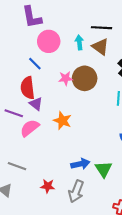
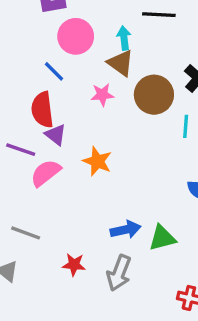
brown triangle: (100, 47) -> (121, 63), moved
brown circle: (85, 78) -> (154, 95), moved
green triangle: (104, 169) -> (162, 238), turned 48

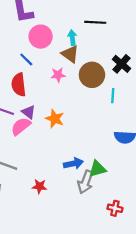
purple triangle: (56, 135) -> (29, 112), moved
gray arrow: (119, 273) -> (85, 182), moved

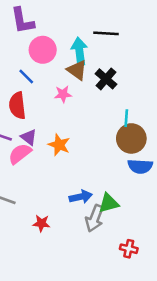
cyan arrow: (72, 38) -> (79, 51), size x1.5
black cross: (121, 64) -> (106, 79), moved
brown circle: (92, 75) -> (131, 138), moved

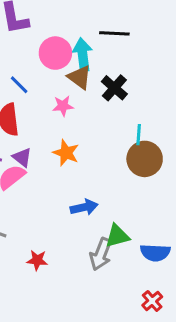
pink circle: (43, 50) -> (55, 53), moved
orange star: (59, 145) -> (66, 153), moved
blue semicircle: (140, 166) -> (155, 253), moved
blue arrow: (81, 197) -> (84, 207), moved
red cross: (129, 249) -> (152, 301), moved, turned 36

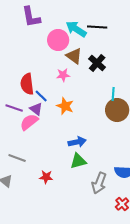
cyan arrow: (83, 55) -> (76, 29), moved, turned -50
blue line: (19, 85) -> (41, 96), moved
green triangle: (117, 236) -> (78, 161), moved
gray arrow: (101, 254) -> (99, 183), moved

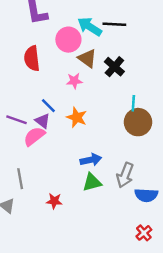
red semicircle: (27, 84) -> (32, 58), moved
gray line: (17, 158) -> (20, 179), turned 60
gray arrow: (99, 183) -> (125, 175), moved

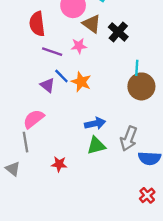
blue line: (48, 106) -> (61, 76), moved
purple line: (17, 120) -> (52, 52), moved
pink semicircle: (34, 136) -> (34, 119), moved

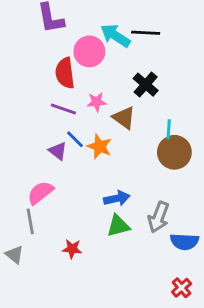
red semicircle: (37, 24) -> (65, 73), moved
brown triangle: (92, 24) -> (124, 118), moved

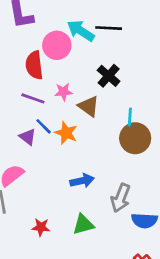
green triangle: (118, 226) -> (83, 225), moved

